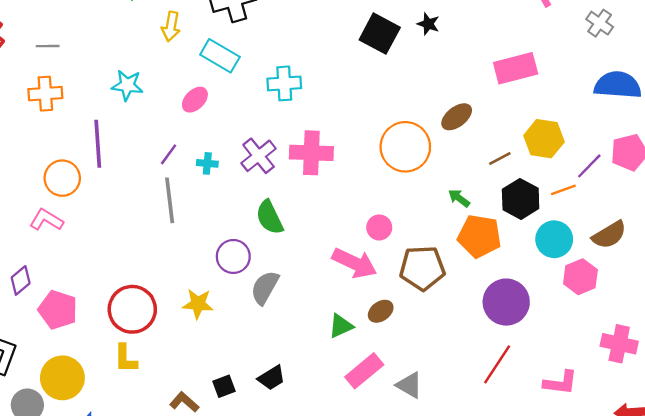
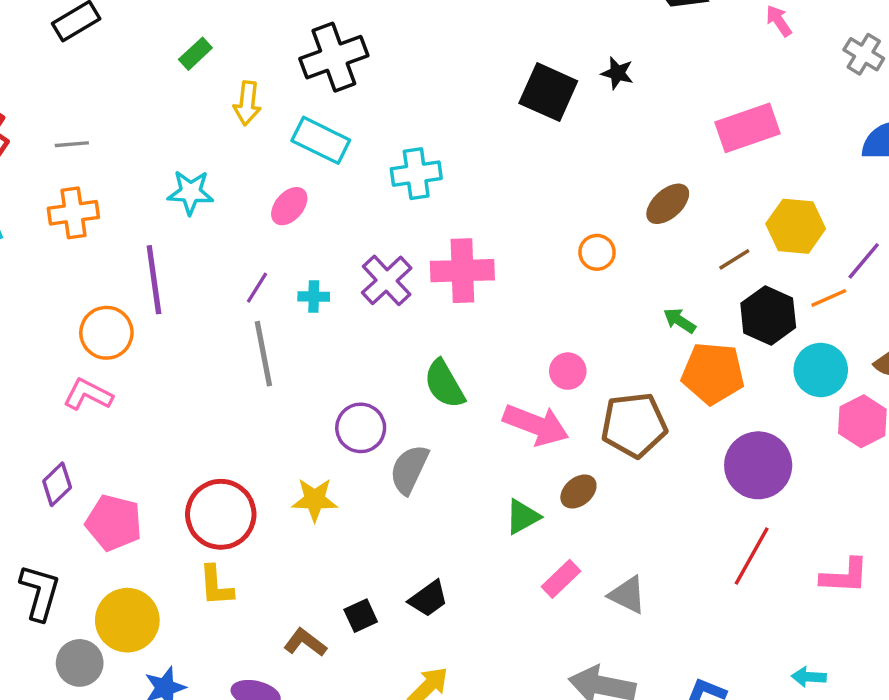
orange circle: (405, 147) -> (597, 252), size x0.5
green semicircle: (269, 217) -> (444, 384), moved
pink rectangle: (364, 371) -> (561, 579), size x0.7

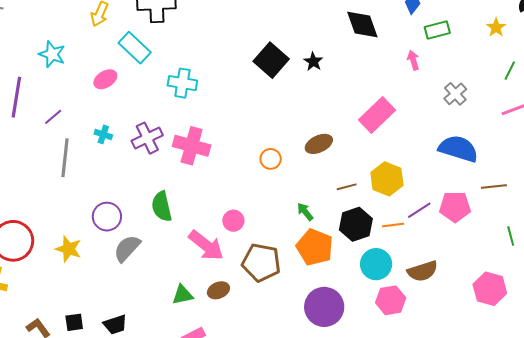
pink rectangle: (747, 128) -> (377, 115), turned -42
purple line: (257, 288) -> (53, 117), moved

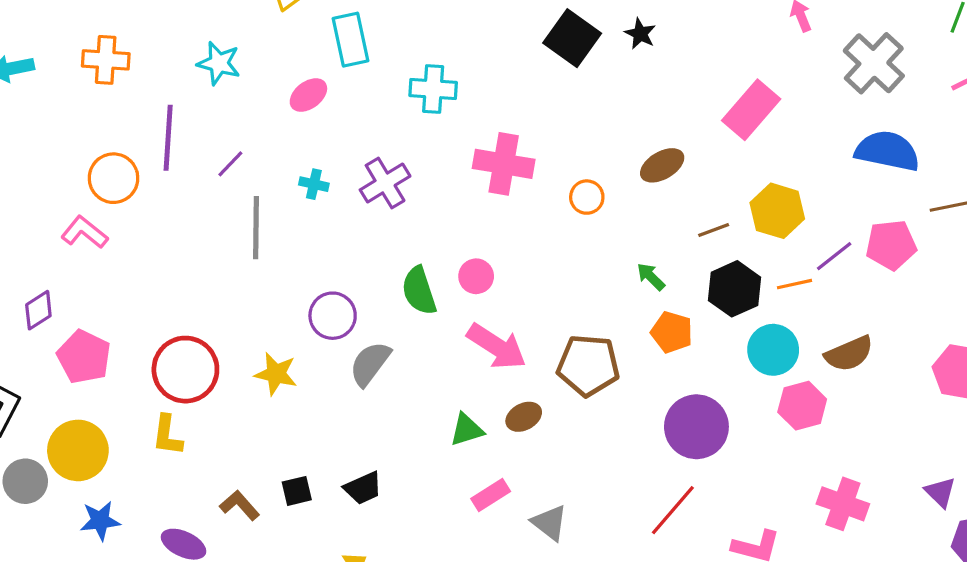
cyan rectangle: (135, 48) -> (351, 40), turned 40
gray cross: (455, 94) -> (874, 63), size x1.6
pink cross: (192, 146) -> (504, 164), moved
pink circle: (233, 221) -> (476, 276), moved
orange pentagon: (315, 247) -> (672, 332), size x0.7

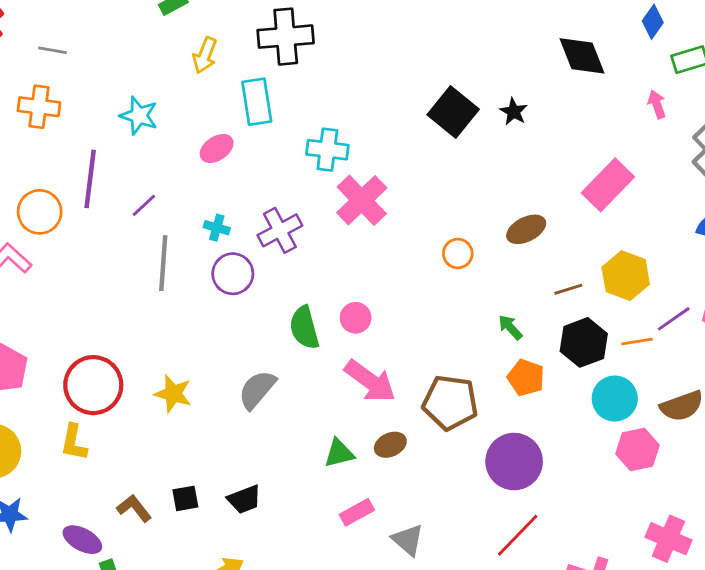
pink cross: (504, 164) -> (362, 200), moved, turned 33
purple circle: (333, 316) -> (233, 274), moved
purple circle: (696, 427) -> (514, 462), moved

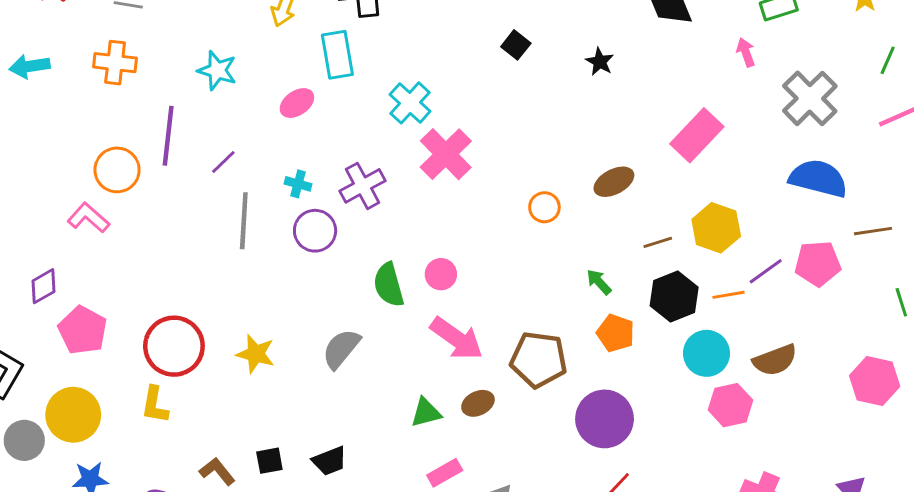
black square: (453, 112) -> (516, 45), moved, size x0.6
cyan cross: (327, 150) -> (410, 103), turned 36

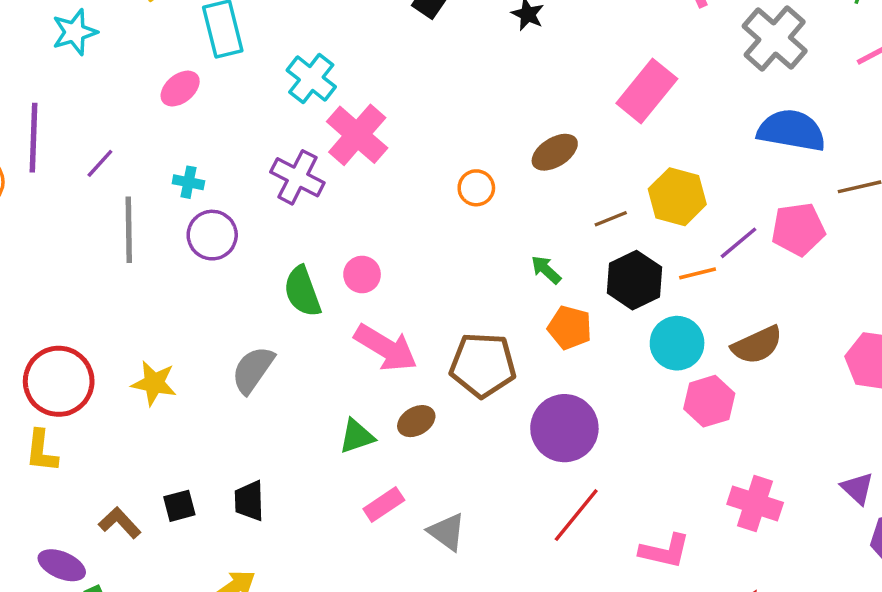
cyan star: (217, 70) -> (75, 32), moved, turned -30
purple cross: (363, 186) -> (297, 177), moved, turned -30
black trapezoid: (330, 461) -> (249, 501), turned 114

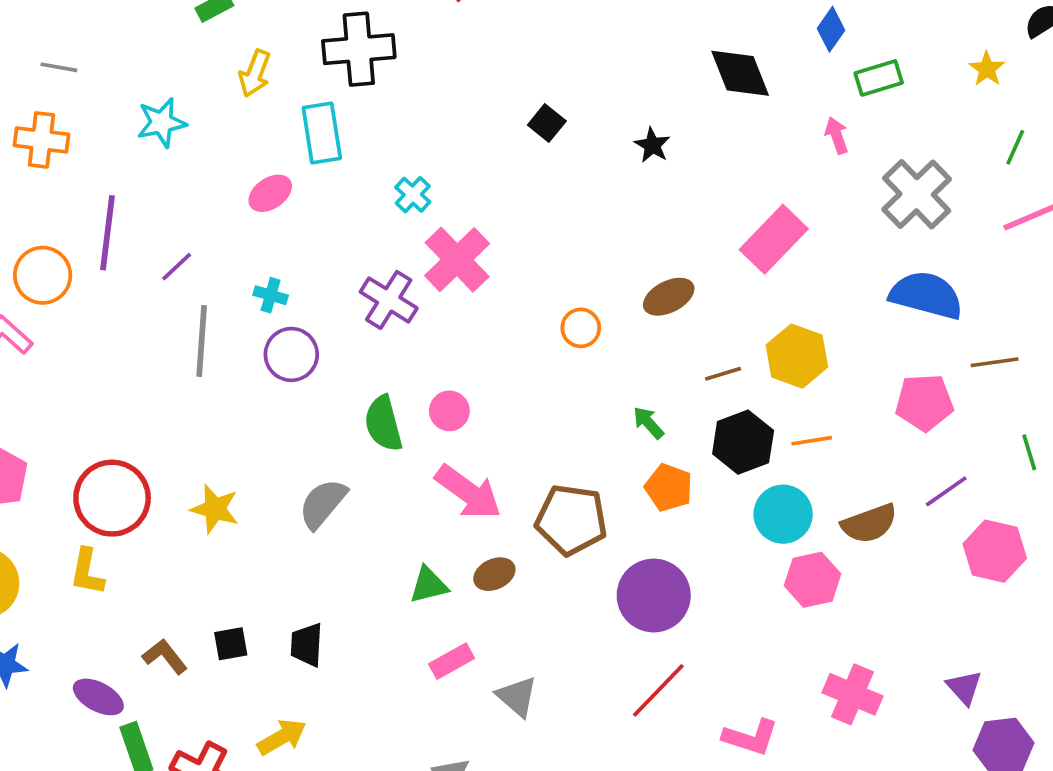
cyan cross: (311, 79) -> (413, 195), size x0.7
purple line: (739, 243) -> (946, 491), moved

